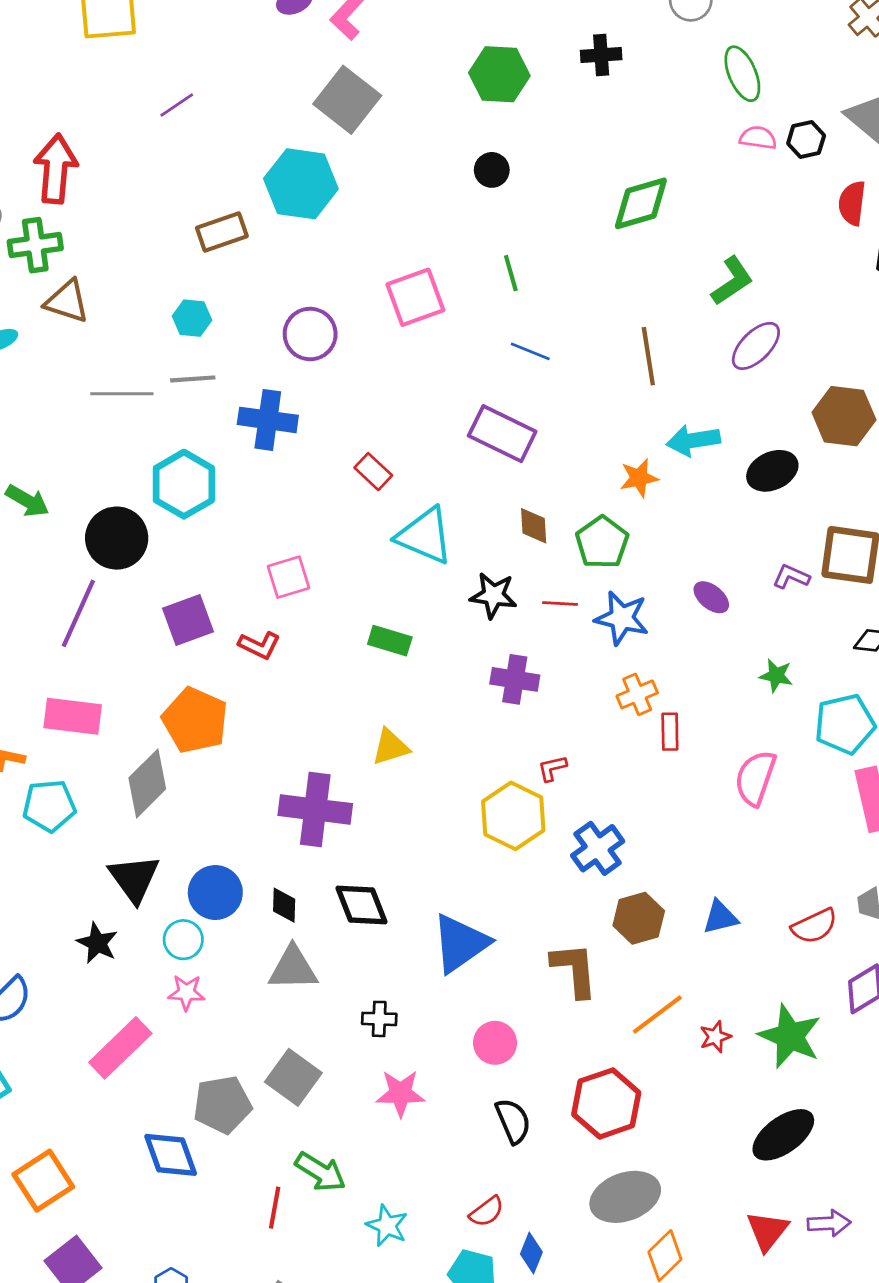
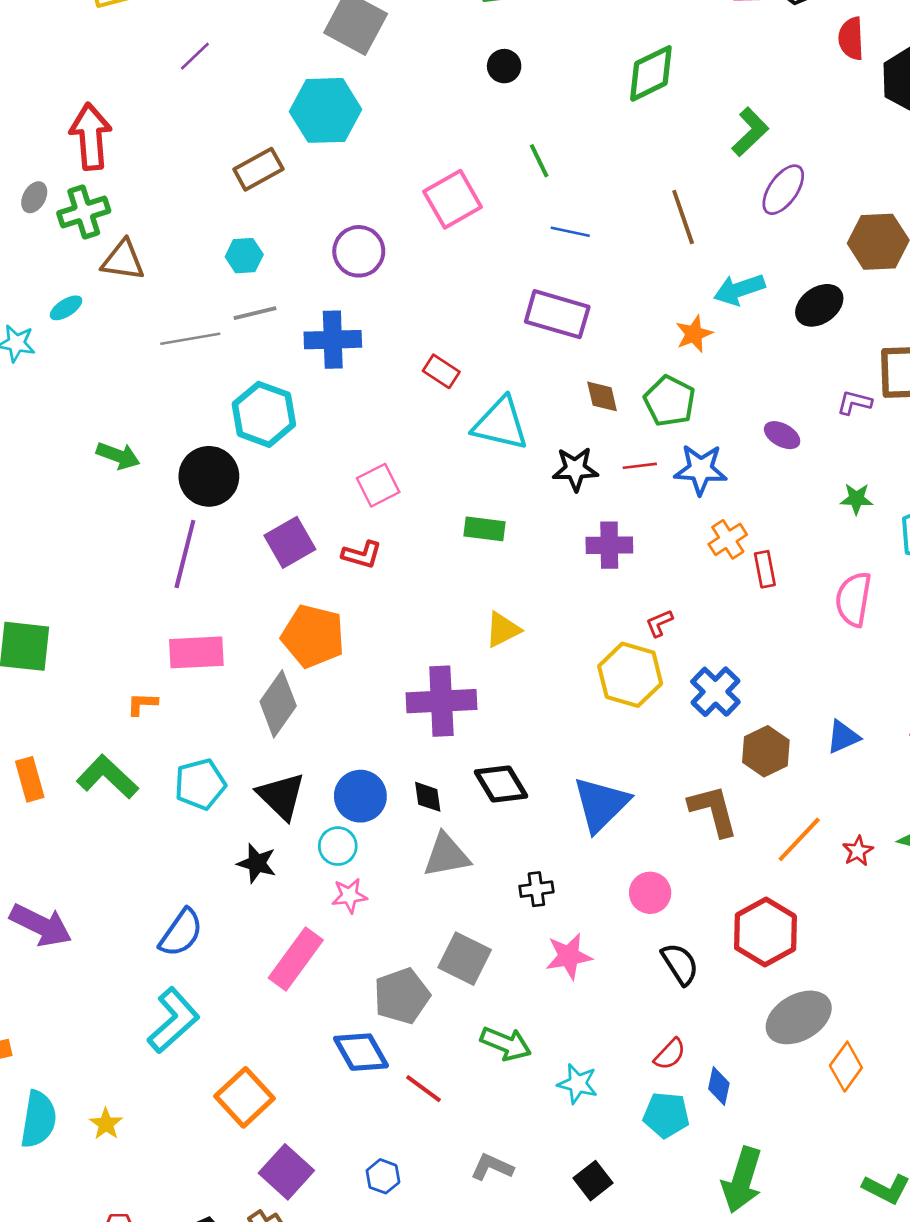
cyan pentagon: (49, 806) -> (200, 784), moved
red line: (275, 1208) -> (423, 1089), moved, turned -54

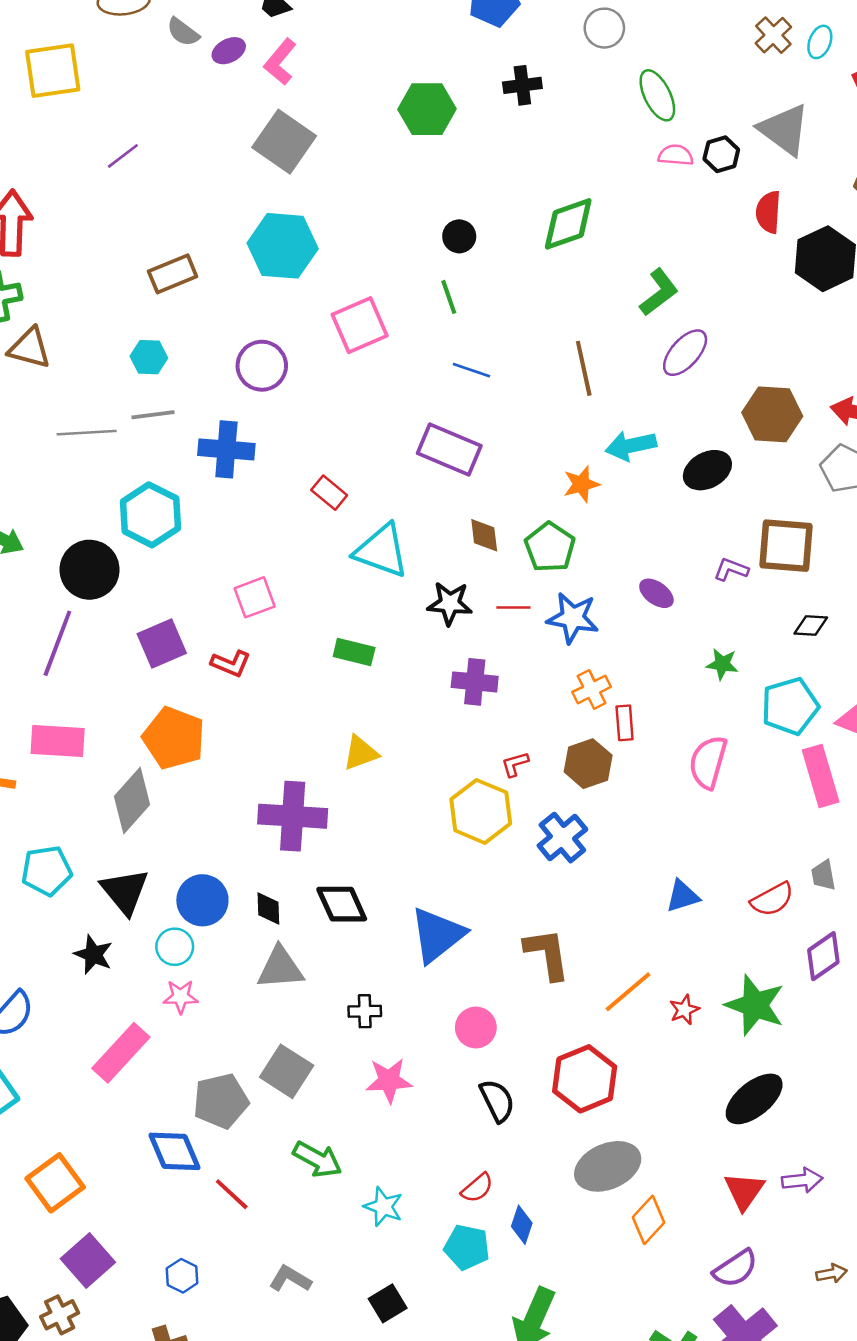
black circle: (504, 66) -> (459, 236), moved
cyan hexagon: (326, 110) -> (283, 246), moved
brown hexagon: (766, 751) -> (588, 764), moved

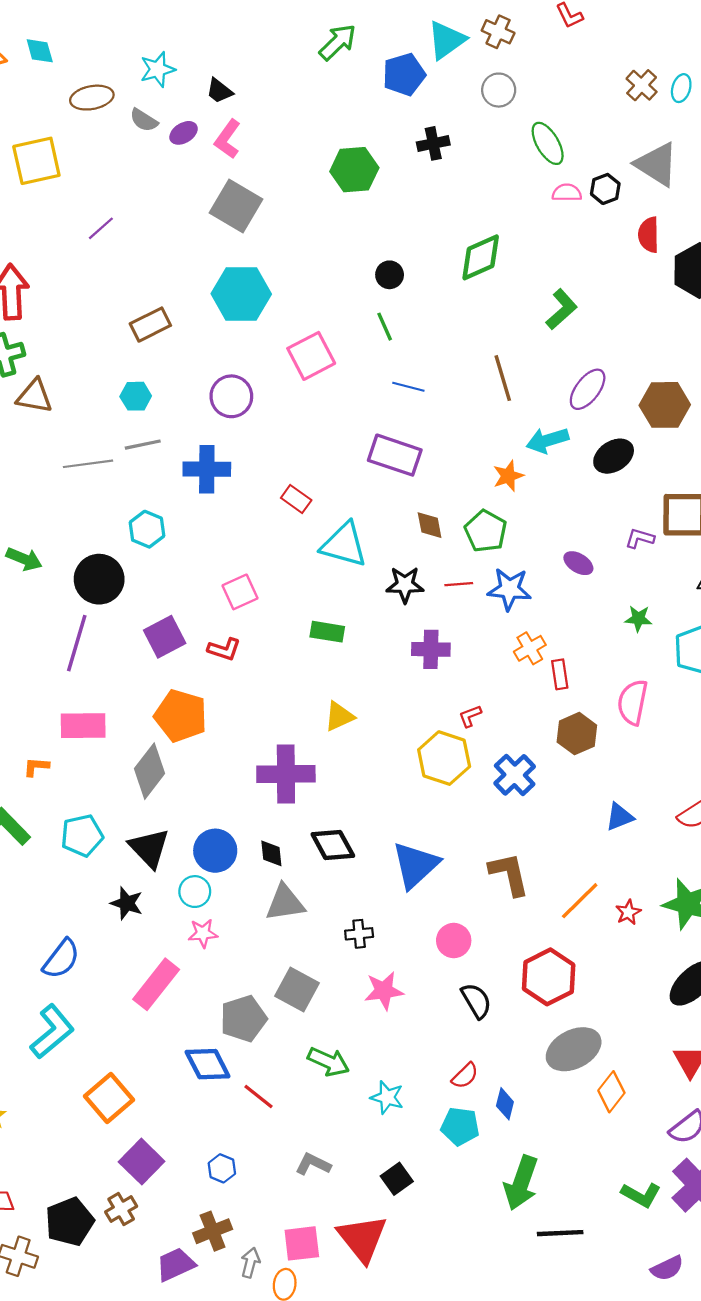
purple ellipse: (685, 353) -> (588, 389), moved
cyan hexagon: (150, 515) -> (147, 529), size x0.7
brown hexagon: (588, 764) -> (577, 734), moved

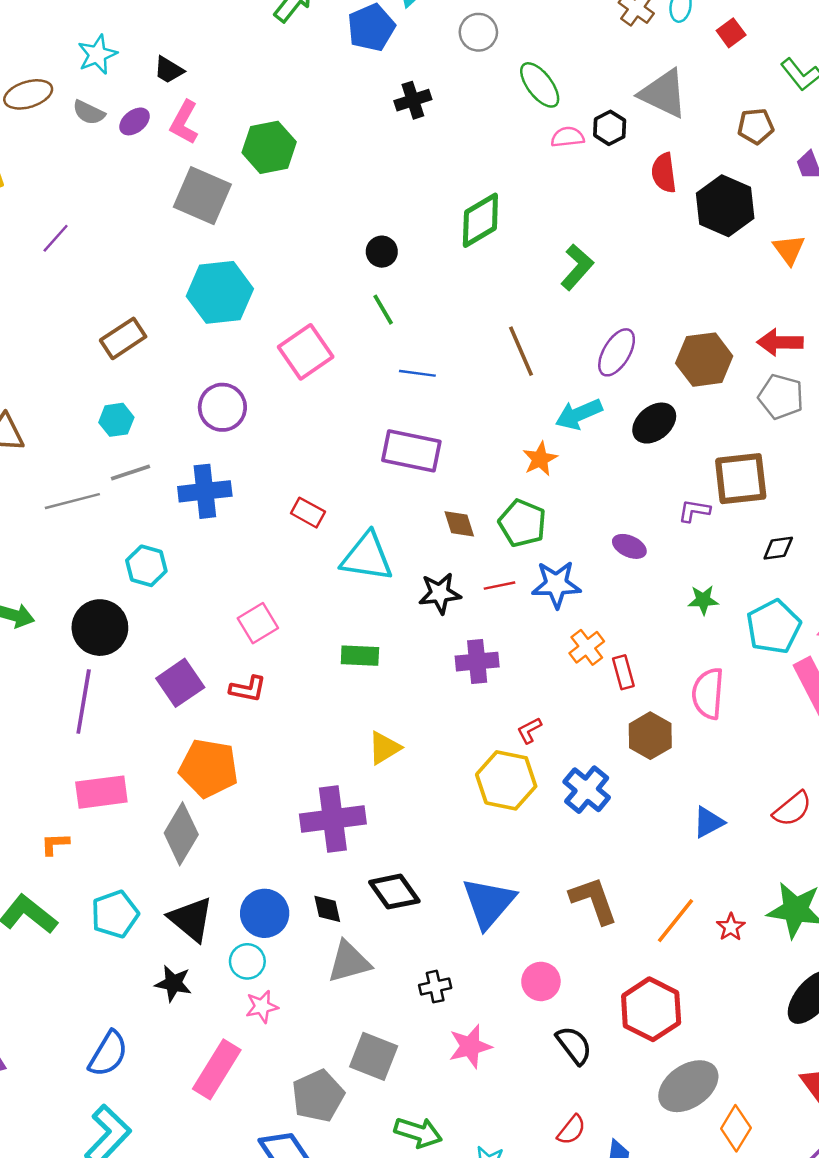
green hexagon: (354, 170) -> (269, 147), moved

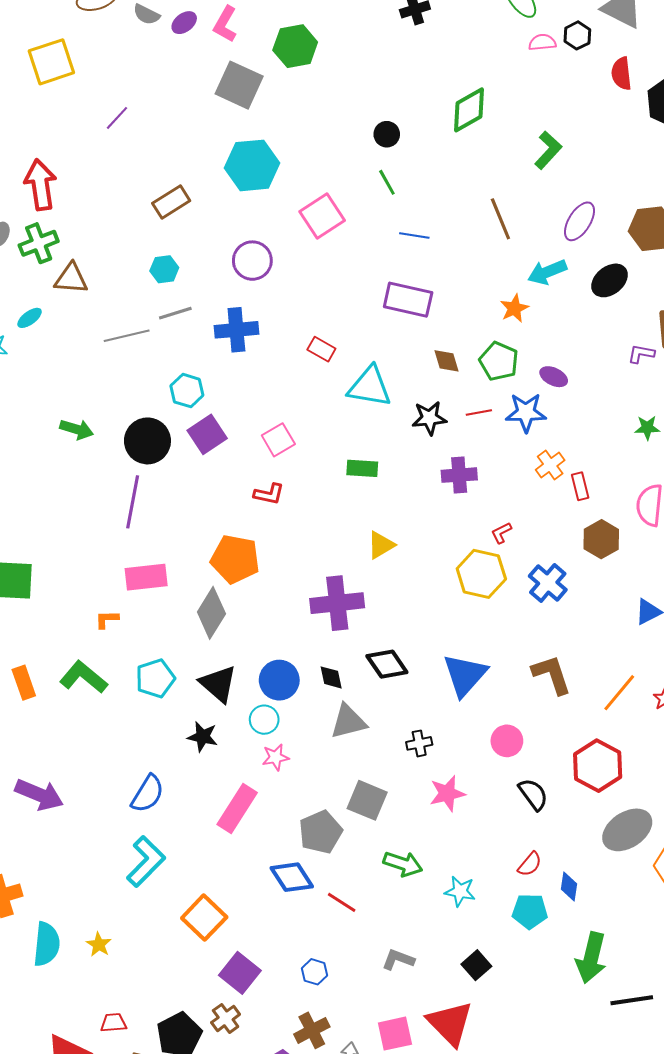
purple ellipse: (629, 546) -> (554, 377), moved
purple square: (180, 683) -> (207, 434), moved

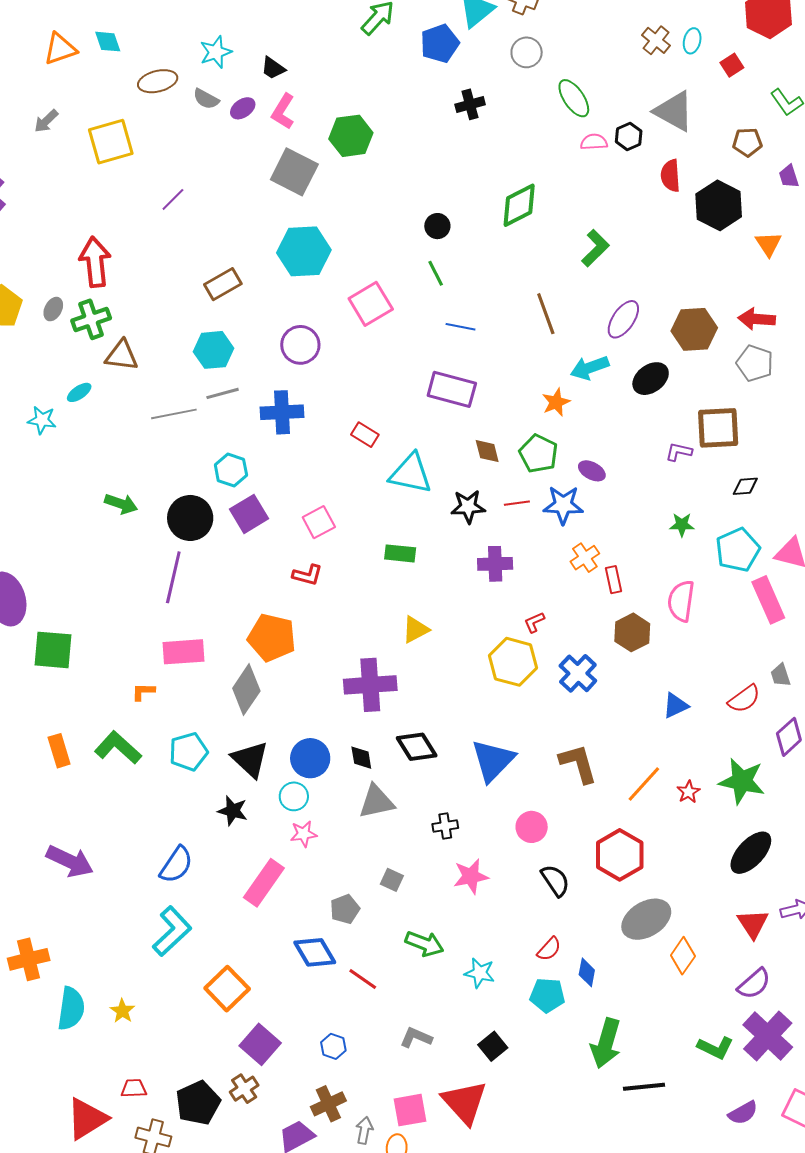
cyan hexagon: (164, 269) -> (214, 350), size x1.4
gray square: (367, 800) -> (392, 880), size x0.6
gray pentagon: (321, 832) -> (345, 909), size x0.7

